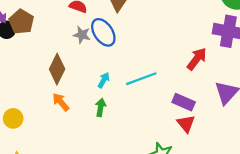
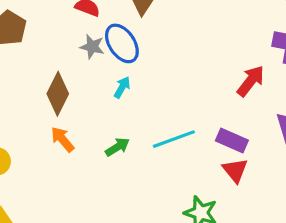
cyan line: (141, 79) -> (174, 139), moved
cyan arrow: (104, 80) -> (122, 87), moved
green arrow: (101, 107) -> (117, 147), turned 48

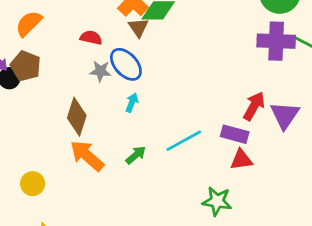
red arrow: (251, 81) -> (254, 106), moved
orange arrow: (62, 139) -> (87, 156), size x1.5
red triangle: (235, 170) -> (241, 160), turned -50

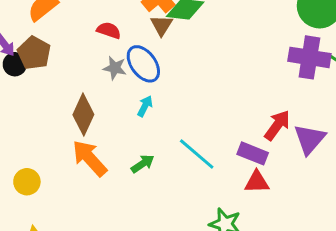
cyan line: (184, 141) -> (197, 154), turned 63

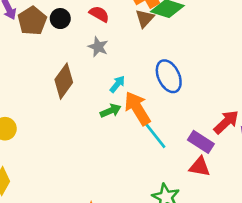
black circle: (15, 64) -> (60, 19), moved
blue ellipse: (143, 64) -> (169, 76), moved
orange arrow: (90, 158) -> (137, 108), moved
green arrow: (143, 164) -> (111, 111), moved

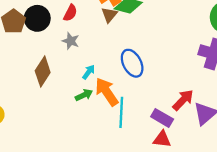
red semicircle: (99, 14) -> (70, 13), turned 90
black circle: (60, 19) -> (37, 18), size x1.5
cyan line: (153, 133) -> (121, 112), turned 44

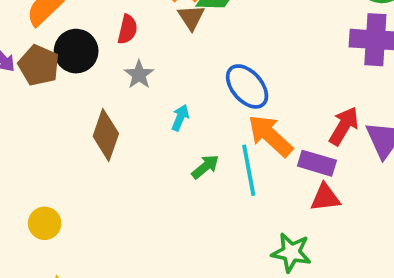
gray star: (71, 41) -> (139, 75), turned 30
orange arrow: (107, 92) -> (270, 136), moved
green arrow: (84, 95) -> (205, 167), moved

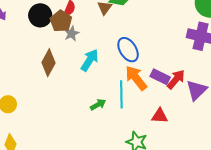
brown pentagon: (39, 65) -> (61, 21), moved
cyan arrow: (180, 118) -> (90, 60), size x1.6
purple rectangle: (317, 163) -> (160, 77), moved
green arrow: (205, 167) -> (98, 105), moved

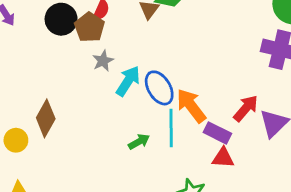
gray star: (72, 34) -> (103, 61), moved
blue ellipse: (128, 50) -> (159, 88), moved
brown diamond: (49, 63) -> (46, 118), moved
purple rectangle: (160, 77) -> (217, 133), moved

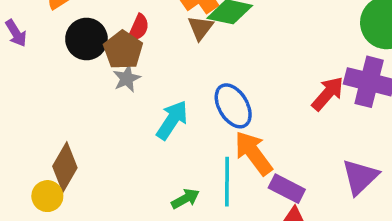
gray star: (103, 61) -> (127, 78), moved
blue ellipse: (159, 88) -> (233, 106), moved
red arrow: (246, 108) -> (328, 94), moved
yellow circle: (16, 140) -> (47, 196), moved

